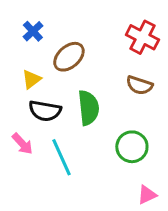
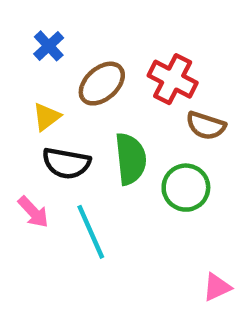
red cross: (142, 37) -> (173, 79), moved
green circle: (132, 147) -> (186, 188), moved

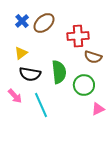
red cross: (173, 79) -> (78, 36), turned -30
brown ellipse: (102, 84) -> (44, 23), moved
pink triangle: (217, 287) -> (98, 109), moved

